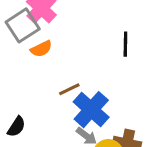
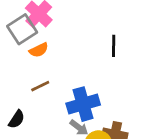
brown line: (69, 89) -> (40, 86), moved
blue cross: (91, 110) -> (83, 104), turned 32

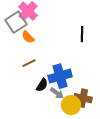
orange semicircle: (39, 50) -> (28, 37), turned 72
black semicircle: (17, 119) -> (42, 85), moved

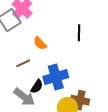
orange semicircle: (28, 37) -> (40, 43), moved
gray arrow: (57, 93) -> (24, 97), moved, size x1.5

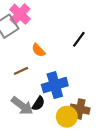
black line: (79, 33) -> (79, 39), turned 35
black semicircle: (37, 86) -> (38, 104), moved

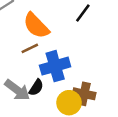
orange semicircle: (38, 50) -> (36, 26), size x1.6
brown line: (21, 71) -> (30, 48), moved

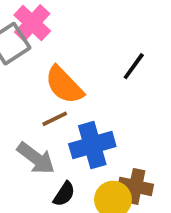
black semicircle: (36, 88) -> (64, 194), moved
gray arrow: (17, 90) -> (36, 158), moved

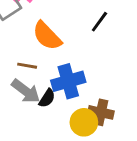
brown line: (55, 119) -> (27, 66), moved, turned 36
black semicircle: (64, 194) -> (47, 98), moved

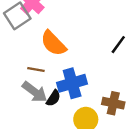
black line: (99, 22) -> (118, 45), moved
brown cross: (101, 112) -> (113, 103), moved

